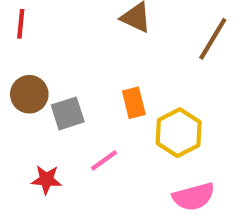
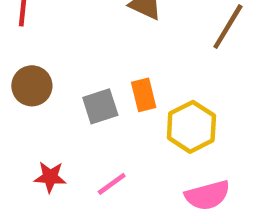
gray square: (68, 113) -> (100, 106), moved
pink line: (104, 160) -> (112, 184), moved

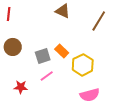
orange rectangle: (144, 95) -> (62, 51), turned -32
pink line: (112, 184) -> (47, 76), moved

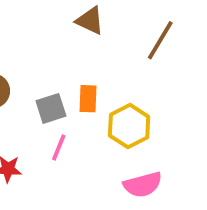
orange rectangle: (62, 51) -> (88, 99), turned 48
pink line: (47, 76) -> (59, 148), turned -32

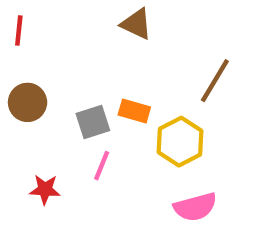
brown line: (160, 40) -> (215, 81), moved
orange rectangle: (88, 99) -> (134, 111), turned -76

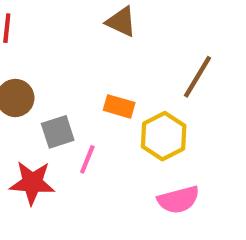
gray square: (93, 122) -> (58, 132), moved
red star: (45, 190) -> (32, 183), size x1.5

